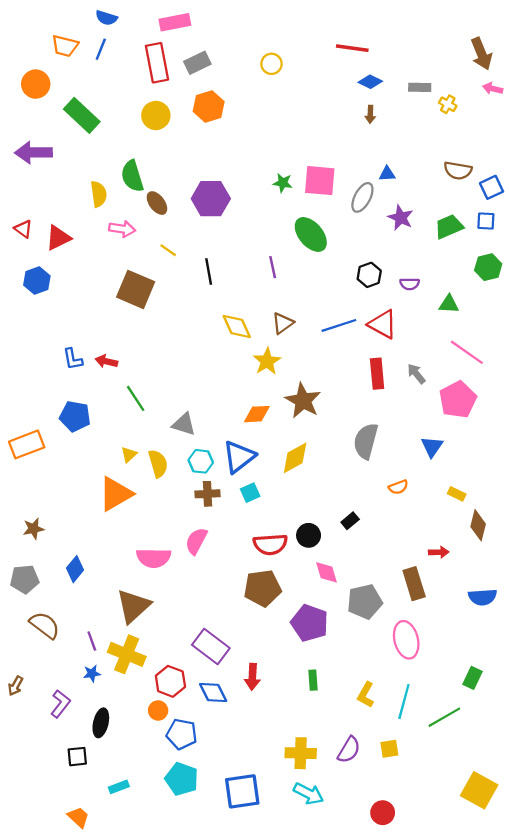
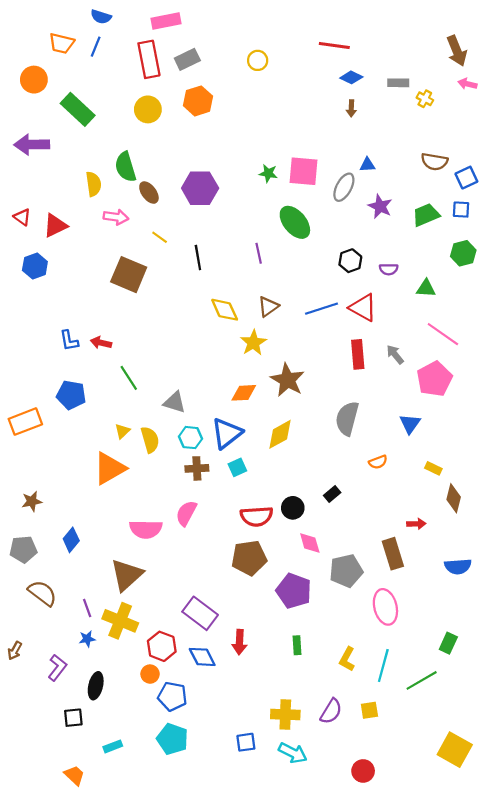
blue square: (242, 791) -> (246, 742), moved, size x0.6

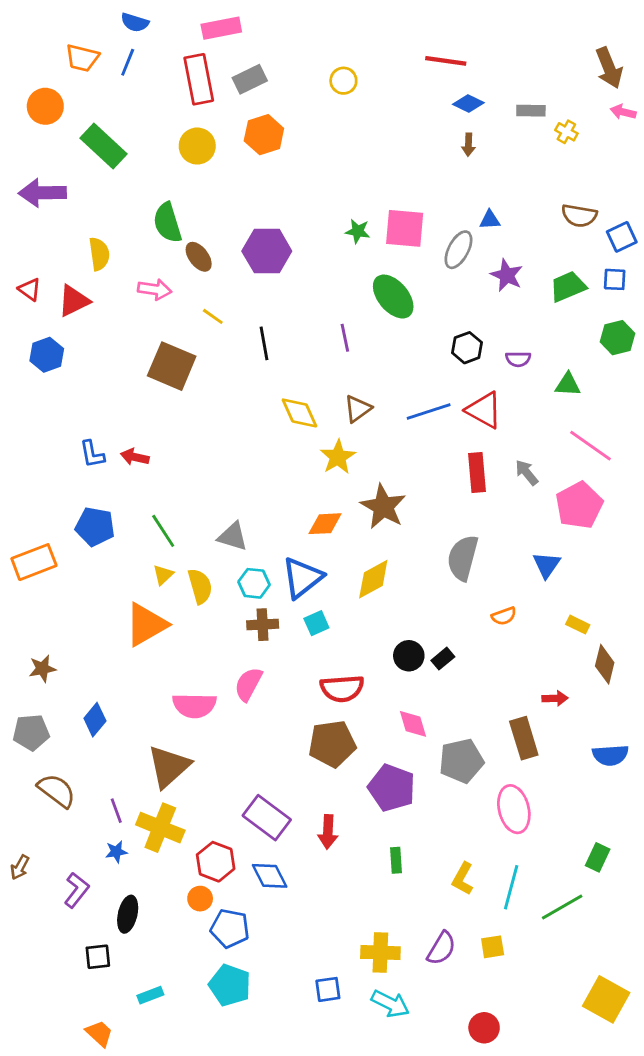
yellow semicircle: (94, 184) -> (99, 254), moved
green line: (129, 378) -> (163, 531), moved
black circle: (293, 508) -> (409, 656), moved
red arrow: (239, 642) -> (328, 832), moved

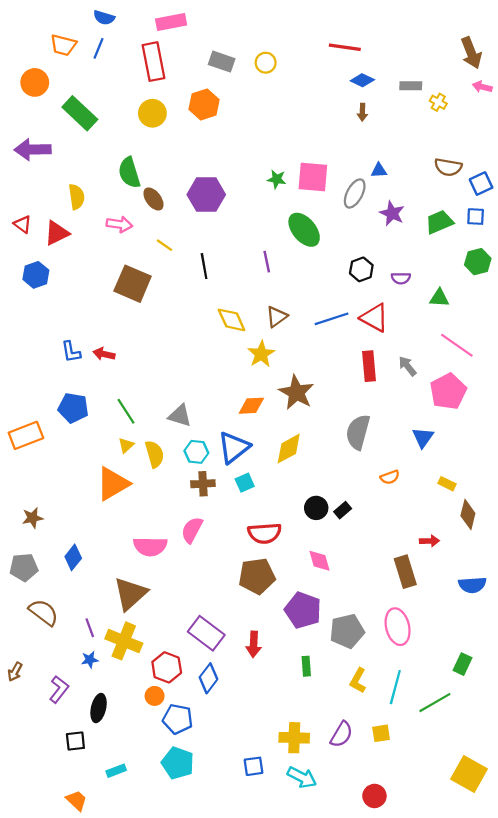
gray rectangle: (250, 79) -> (222, 62), moved, turned 45
gray pentagon: (461, 761) -> (347, 631), moved
blue diamond: (270, 876) -> (208, 678), turned 64

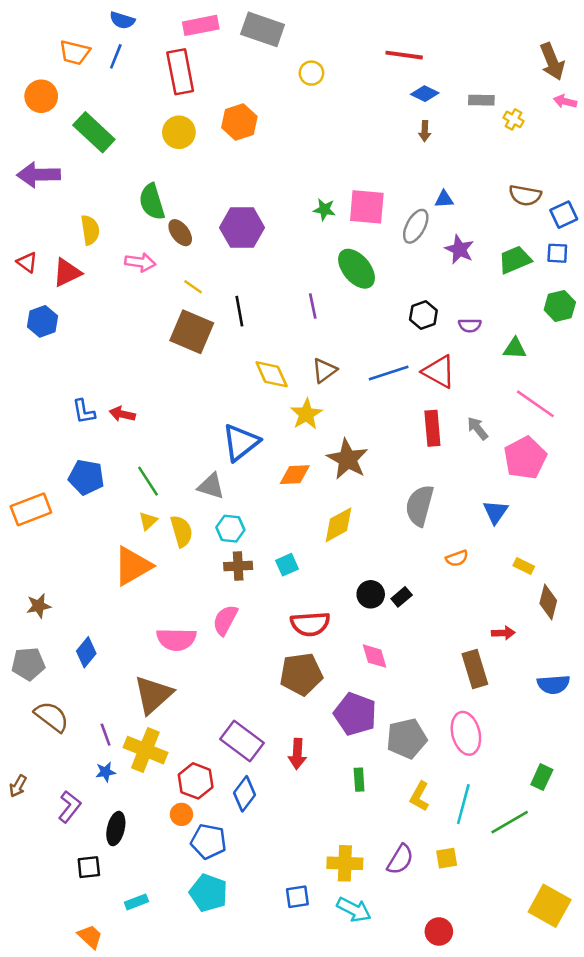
gray rectangle: (222, 62) -> (263, 29), moved, size x1.4
brown square: (133, 284) -> (192, 332), moved
blue triangle: (234, 447) -> (241, 442), moved

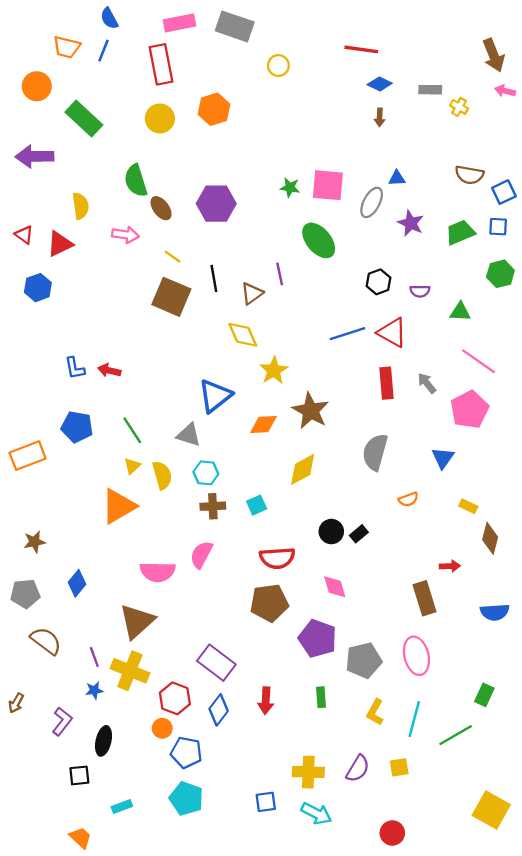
blue semicircle: (122, 20) -> (109, 18), turned 45
brown triangle: (324, 370) -> (252, 293), moved
red arrow: (297, 754) -> (266, 701), moved

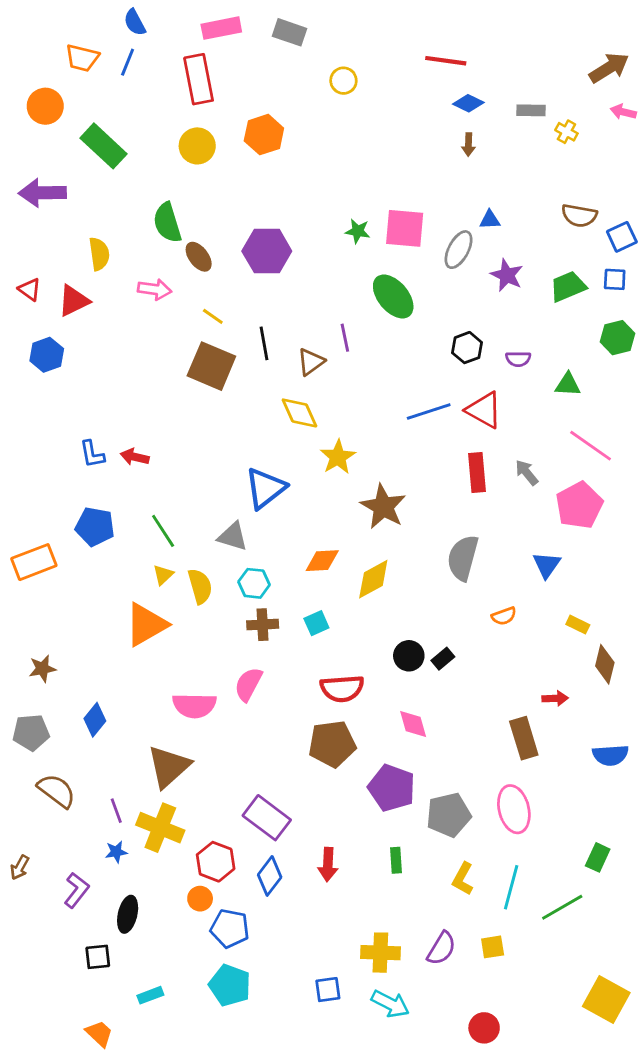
gray rectangle: (235, 26) -> (290, 32), size x0.7
brown arrow: (494, 55) -> (609, 68), turned -100
orange diamond: (263, 425) -> (322, 561), moved

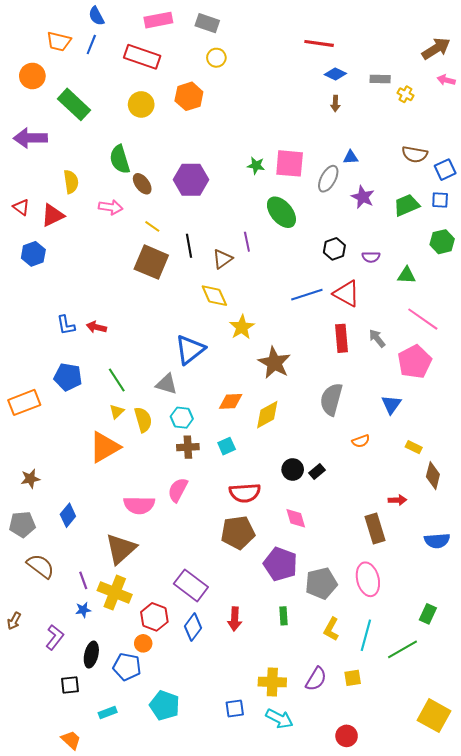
red rectangle: (199, 79) -> (142, 57), turned -60
yellow circle: (343, 81) -> (216, 58), moved
blue pentagon: (230, 928) -> (127, 667), moved

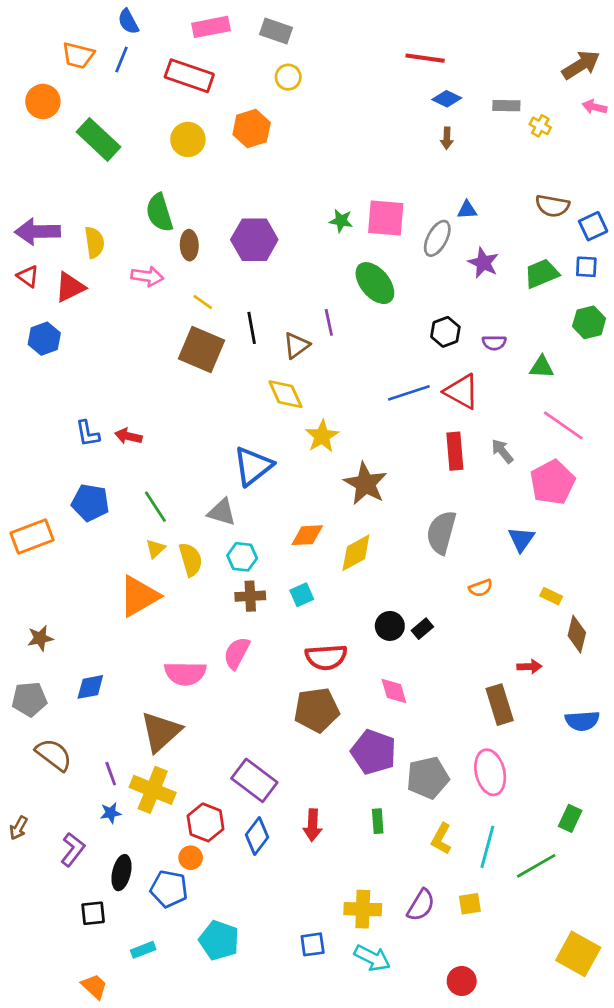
purple arrow: (30, 138) -> (37, 232), moved
brown ellipse: (142, 184) -> (189, 245), turned 35
blue diamond: (68, 515) -> (90, 687), turned 40

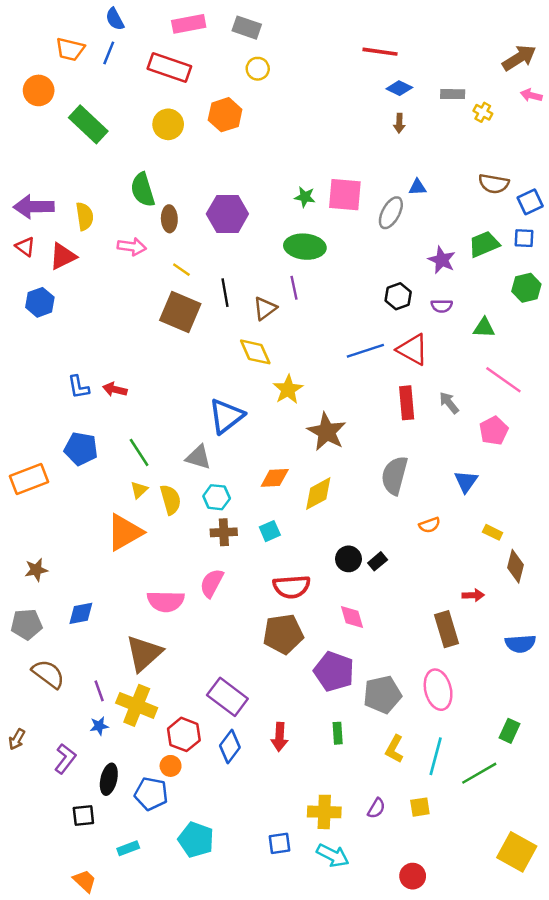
purple star: (483, 263) -> (442, 260), moved
green ellipse: (375, 283) -> (305, 247), moved, turned -45
pink pentagon: (552, 482) -> (494, 431), size x0.7
purple semicircle: (421, 905) -> (376, 808), size x0.7

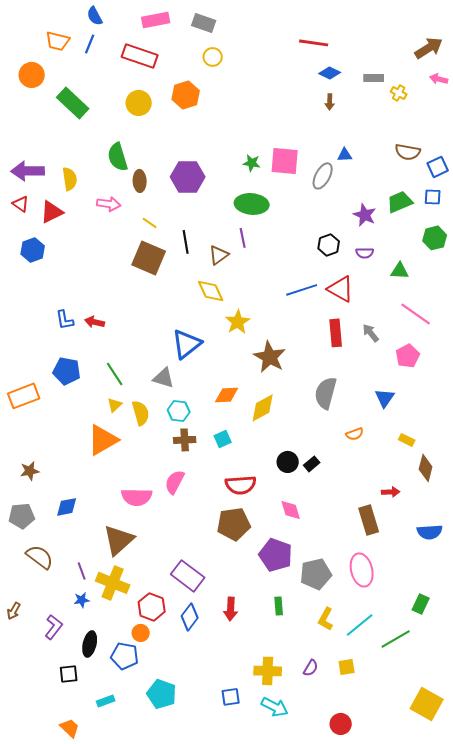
cyan line: (436, 756) -> (360, 625), turned 36

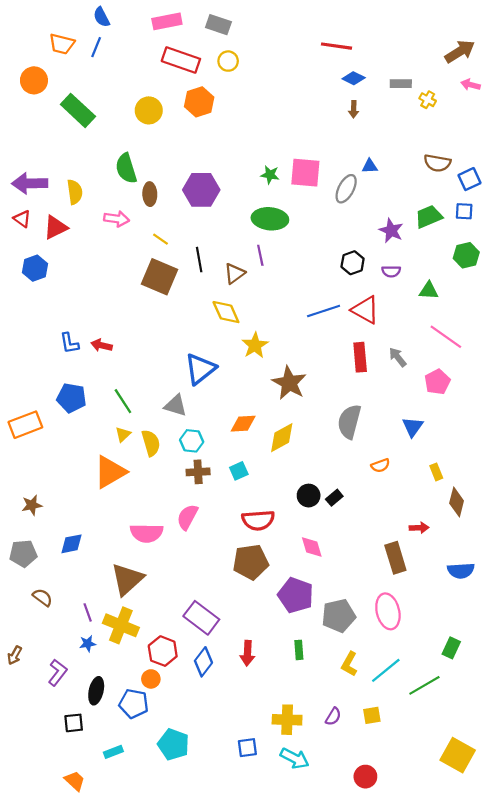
red rectangle: (140, 56) -> (181, 60), moved
yellow rectangle: (407, 440) -> (436, 472), turned 42
brown semicircle: (40, 557) -> (43, 597), size x0.7

